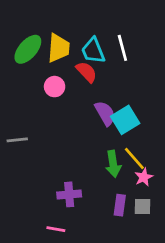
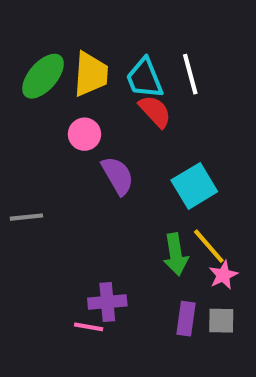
red semicircle: (86, 72) -> (155, 111), moved
purple semicircle: (105, 113) -> (118, 176), moved
pink line: (56, 229) -> (89, 327), moved

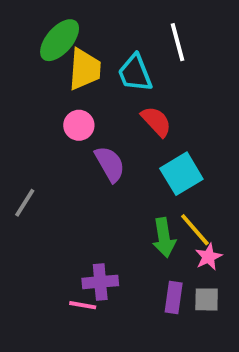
white line: (190, 74) -> (178, 42), moved
green ellipse: (43, 76) -> (60, 40), moved
red semicircle: (155, 111) -> (156, 121), moved
gray line: (26, 217) -> (25, 203), turned -52

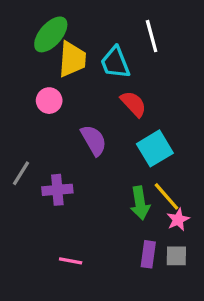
pink circle: (79, 125) -> (49, 101), moved
purple cross: (100, 282) -> (57, 190), moved

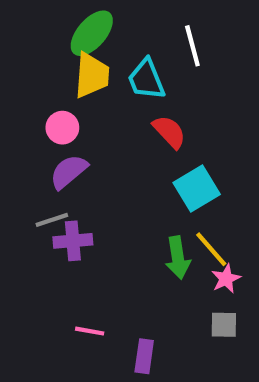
green ellipse: (51, 34) -> (92, 33), moved
purple semicircle: (94, 140) -> (69, 172), moved, turned -100
gray line: (21, 173) -> (52, 220), moved, turned 40
purple rectangle: (148, 254) -> (144, 356), moved

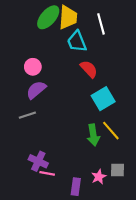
yellow trapezoid: (92, 75) -> (68, 17), moved
purple cross: (73, 241) -> (38, 161), moved, turned 30
pink star: (226, 279) -> (99, 177), moved

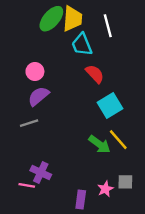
green arrow: (93, 135) -> (100, 144), turned -45
pink line: (47, 173) -> (27, 185), moved

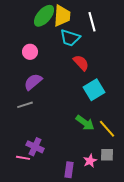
cyan trapezoid: (82, 45) -> (70, 38), turned -50
pink circle: (35, 72) -> (30, 52), moved
yellow line: (118, 140) -> (107, 129), moved

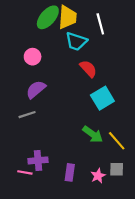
purple cross: (35, 147) -> (38, 160), turned -30
purple rectangle: (69, 170) -> (70, 172), moved

